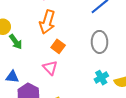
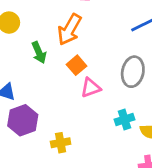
green arrow: (16, 42) -> (39, 52), moved
pink triangle: (50, 68) -> (91, 88), moved, turned 42

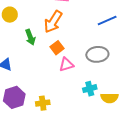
gray ellipse: (133, 72) -> (97, 54), turned 70
purple hexagon: (23, 120) -> (14, 97), moved

